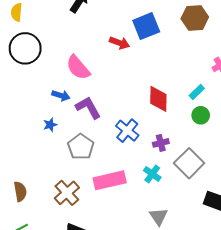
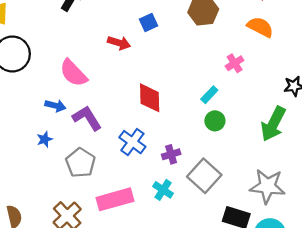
blue square: (146, 26) -> (149, 22), size x0.6
red diamond: (158, 99) -> (150, 98), moved

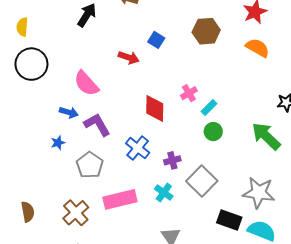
blue square: (149, 22) -> (156, 40), turned -35
pink cross: (235, 63) -> (189, 93), moved
green arrow: (273, 124) -> (266, 136), turned 104

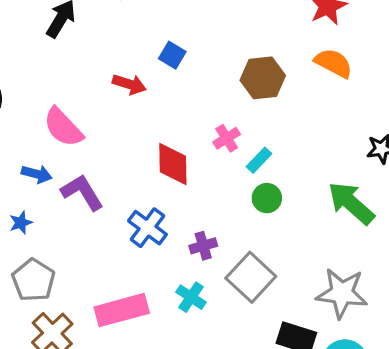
brown hexagon: (206, 31) -> (263, 78), moved
gray pentagon: (90, 165) -> (33, 280), moved

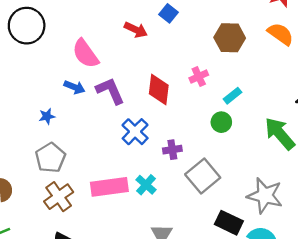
cyan rectangle: (259, 160) -> (232, 96), moved
blue arrow: (37, 174) -> (75, 87), moved
purple L-shape: (82, 192) -> (110, 91), moved
cyan cross: (191, 297) -> (146, 185), moved

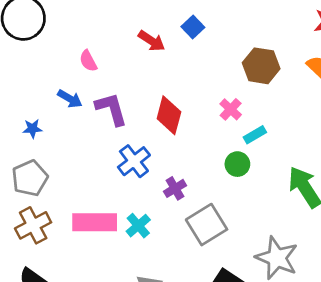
pink semicircle: (85, 54) -> (88, 61), size x0.6
pink cross: (199, 77) -> (231, 109), moved, turned -30
purple cross: (172, 150) -> (175, 188), turned -30

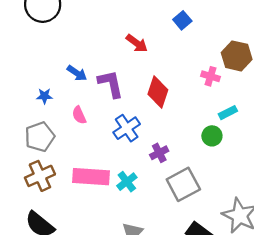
red arrow: (152, 41) -> (137, 43), moved
pink semicircle: (88, 61) -> (79, 115), moved
pink cross: (231, 109) -> (211, 76), moved, turned -30

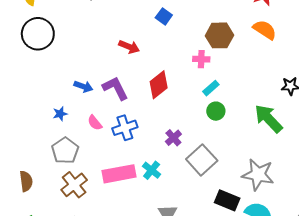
red diamond: (158, 92) -> (159, 85), turned 48
cyan rectangle: (228, 113) -> (211, 88), moved
blue cross: (127, 128) -> (125, 128), moved, turned 30

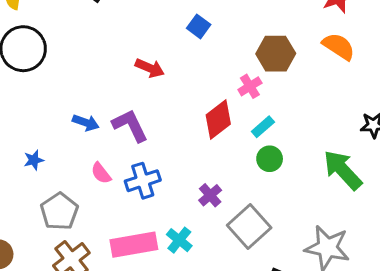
pink cross: (201, 59) -> (250, 86), turned -35
red diamond: (159, 85) -> (218, 119), moved
blue star: (60, 114) -> (34, 160), moved

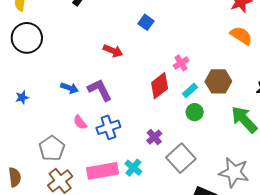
brown hexagon: (276, 54) -> (218, 81), moved
blue star: (34, 160) -> (22, 97), moved

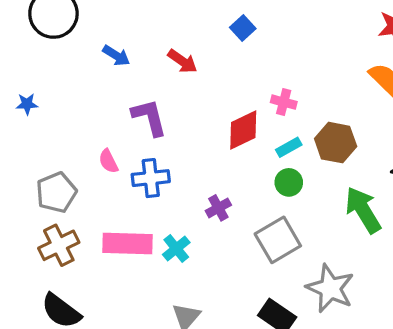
pink cross: (181, 63) -> (284, 102), turned 35
blue arrow: (70, 88) -> (116, 56), moved
gray square: (181, 158) -> (278, 240), moved

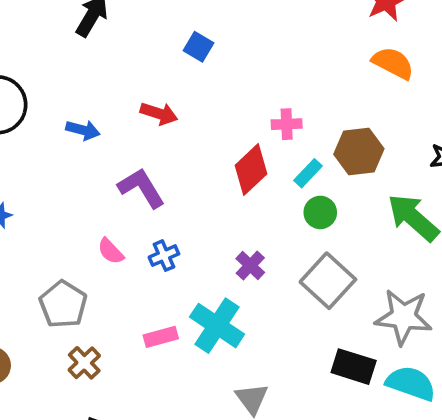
blue square: (243, 28) -> (199, 47), moved
blue cross: (151, 178) -> (164, 256), size x0.7
pink rectangle: (128, 243) -> (161, 337), size x0.6
brown cross: (59, 245) -> (84, 363), size x0.7
cyan cross: (176, 248) -> (217, 326), size x1.6

